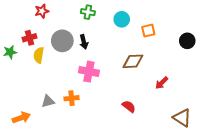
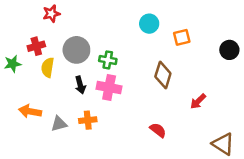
green cross: (88, 12) -> (108, 60), moved
black arrow: (84, 42) -> (80, 85), moved
brown diamond: (133, 61) -> (163, 75), turned -70
orange arrow: (21, 118) -> (30, 111), moved, turned -150

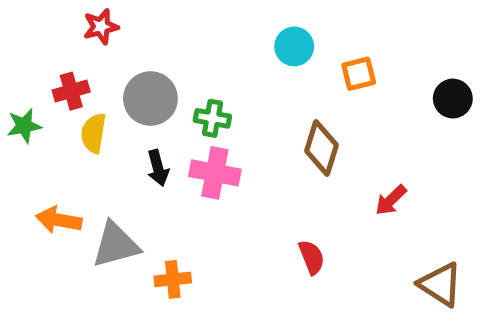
orange cross: (88, 120) -> (173, 279), moved
gray triangle: (59, 124) -> (116, 245), size x1.5
red semicircle: (158, 130) -> (312, 257), turned 30

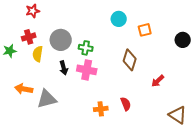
red star: (101, 27) -> (33, 11), moved
orange cross: (173, 279) -> (101, 109), moved

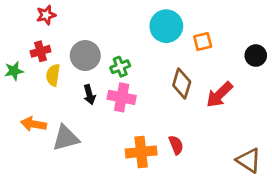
cyan circle: (119, 19) -> (166, 26), size x1.5
green cross: (86, 48) -> (120, 67), turned -32
red arrow: (158, 81) -> (219, 95), moved, size x1.5
orange cross: (101, 109) -> (141, 152), size x1.5

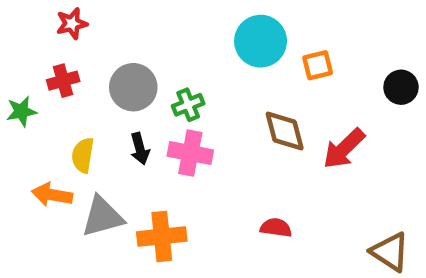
yellow semicircle: (53, 75) -> (83, 155), moved
brown diamond: (182, 83) -> (285, 131), turned -32
red semicircle: (176, 145) -> (276, 228), turned -60
orange cross: (141, 152) -> (162, 236), moved

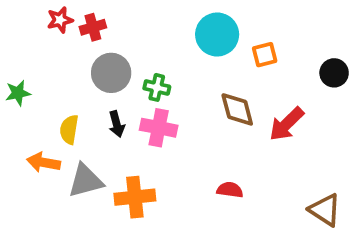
red cross: (63, 81) -> (93, 27), moved
green cross: (188, 105) -> (157, 87), turned 35

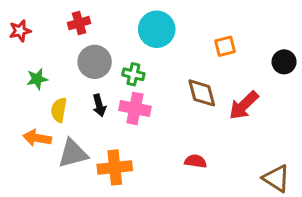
red star: (60, 20) -> (20, 31), moved
cyan circle: (217, 34) -> (157, 29), moved
green star: (18, 93) -> (37, 79), moved

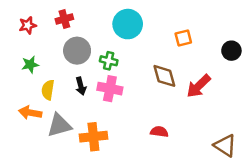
red star: (20, 31) -> (28, 25), moved

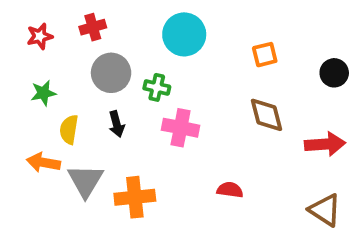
brown diamond: (164, 76) -> (267, 115), moved
red arrow: (199, 86) -> (325, 144), moved, turned -140
pink cross: (110, 89) -> (181, 128), moved
gray triangle: (59, 125) -> (85, 181), turned -44

